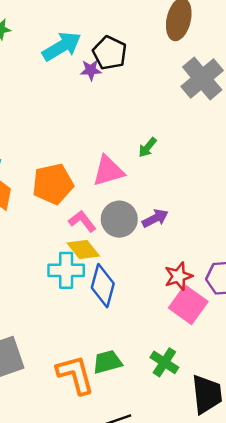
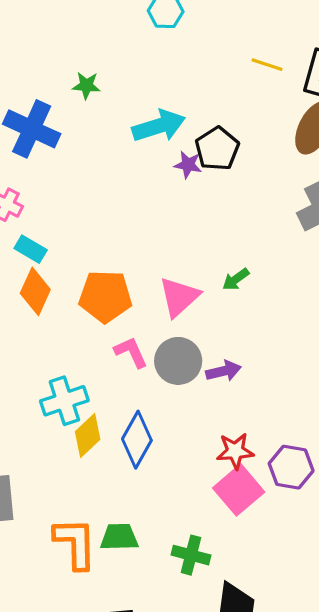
pink triangle: (108, 171) -> (179, 297), turned -40
yellow diamond: (83, 250) -> (88, 436), moved, turned 72
cyan cross: (66, 270) -> (64, 401), moved, turned -32
green cross: (164, 362) -> (191, 555), turned -32

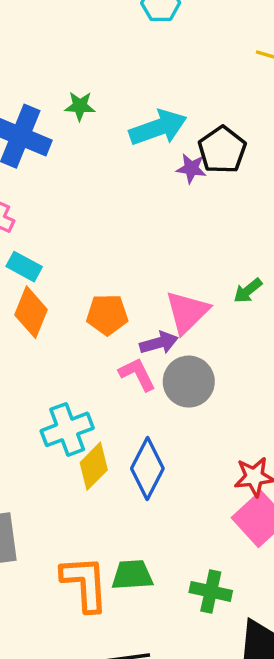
green star: (86, 85) -> (80, 106), moved
orange pentagon: (105, 296) -> (107, 315), size x0.7
purple arrow: (224, 371) -> (159, 343), moved

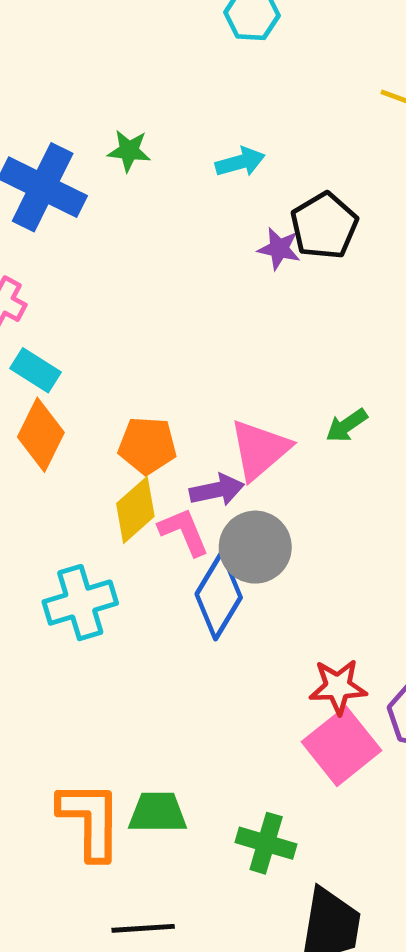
cyan arrow: (158, 128) -> (240, 162), moved, size x0.6
yellow diamond: (94, 466) -> (135, 510), moved
blue diamond: (147, 469) -> (219, 596), moved

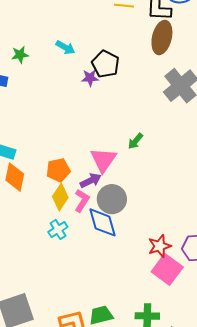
cyan arrow: (240, 162) -> (65, 47), turned 60
pink L-shape: (184, 532) -> (82, 201), turned 70
blue diamond: (219, 596) -> (102, 222), turned -32
cyan cross: (80, 603) -> (58, 229), moved, size x0.7

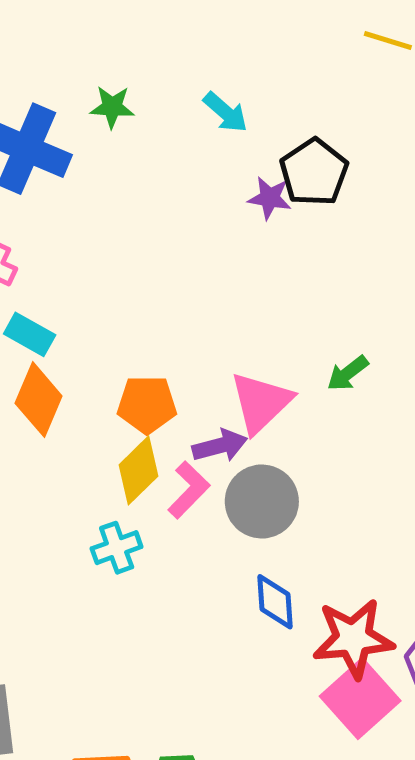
blue diamond: (102, 222) -> (275, 602), moved, size x0.7
red star: (160, 246) -> (353, 638), size x1.4

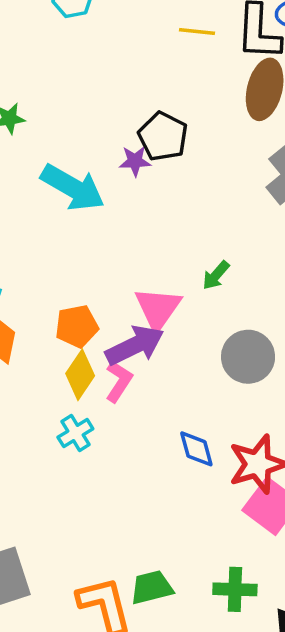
cyan arrow: (225, 112) -> (73, 188), moved, size x1.8
purple arrow: (220, 446) -> (135, 345), size x1.5
gray circle: (262, 501) -> (248, 357), moved

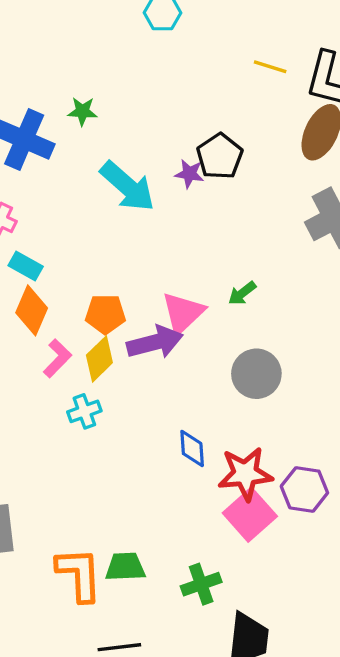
pink L-shape: (119, 381) -> (57, 358), moved
green cross: (235, 589) -> (201, 584), turned -33

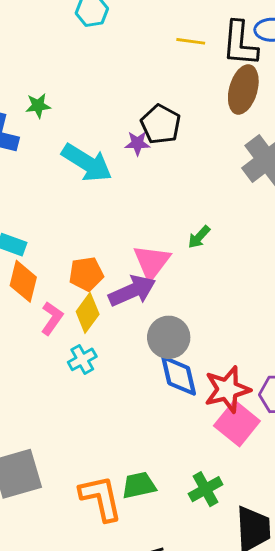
gray circle: (256, 374) -> (169, 337), moved
blue diamond: (192, 449) -> (179, 376), size x1.4

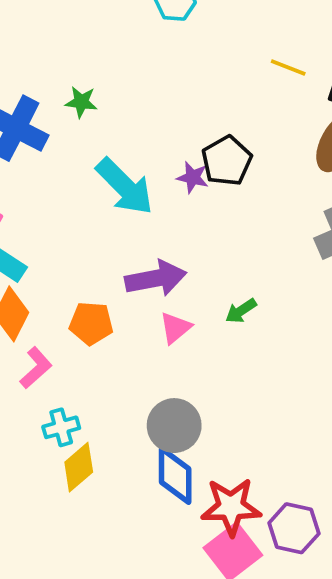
pink triangle: (152, 262) -> (175, 328), size x0.7
purple arrow: (132, 291) -> (156, 278), moved
yellow diamond: (88, 313) -> (79, 467), moved

